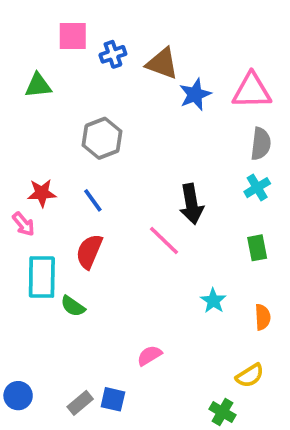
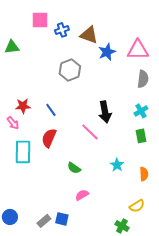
green triangle: (38, 85) -> (12, 47), moved
gray hexagon: (102, 138) -> (70, 70), moved
cyan cross: (257, 188) -> (141, 111), moved
green semicircle: (73, 306) -> (74, 168), moved

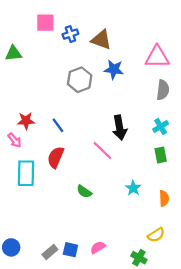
blue star: (107, 52) -> (114, 69), moved, turned 30
pink semicircle: (82, 195) -> (98, 247), moved

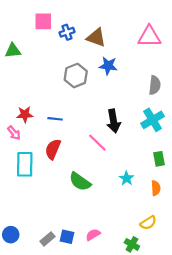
pink triangle: (157, 57) -> (149, 37), moved
blue line: (58, 125) -> (55, 119), turned -48
cyan cross: (161, 126) -> (153, 120), size x1.5
green rectangle: (161, 155) -> (159, 159), moved
green semicircle: (84, 192) -> (80, 182), size x1.5

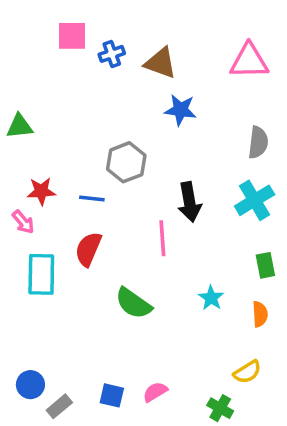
green triangle: (13, 51) -> (20, 126), moved
gray hexagon: (76, 76) -> (126, 162), moved
pink line: (97, 143) -> (162, 238), turned 42
blue circle: (11, 235) -> (30, 385), moved
gray rectangle: (48, 239) -> (59, 406), moved

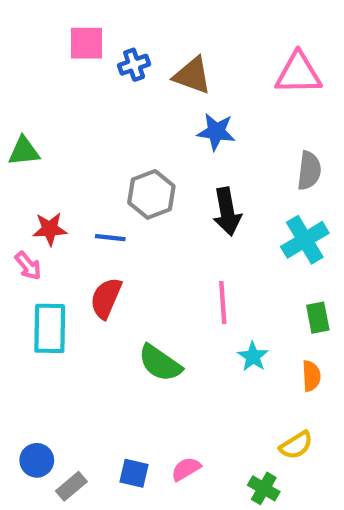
black arrow: (189, 202) -> (227, 212), moved
pink line: (162, 238) -> (223, 302), moved

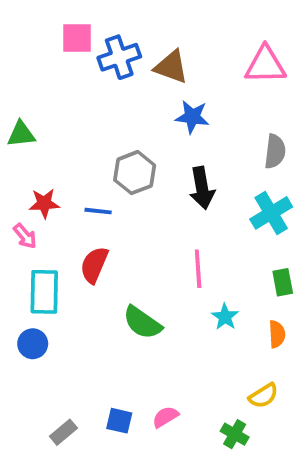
blue cross: (134, 65) -> (119, 57), size x1.5
blue circle: (37, 460) -> (33, 344), moved

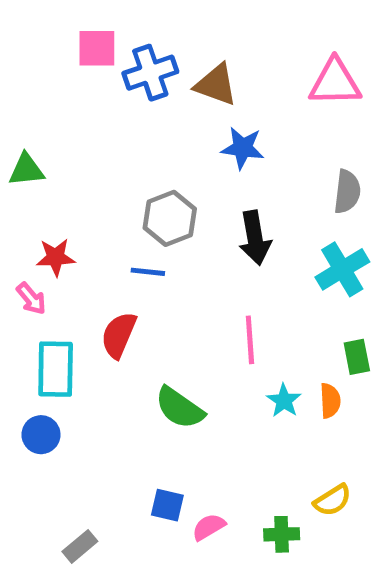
blue line: (98, 211) -> (148, 272), moved
orange semicircle: (277, 334) -> (330, 401), moved
blue square: (119, 421) -> (167, 505), moved
green cross: (235, 434) -> (282, 534), moved, turned -32

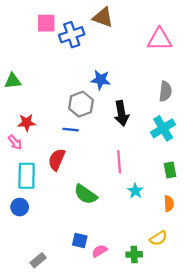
brown triangle: (216, 85) -> (103, 17), moved
blue star: (243, 148) -> (101, 80), moved
orange semicircle: (330, 401) -> (169, 204), moved

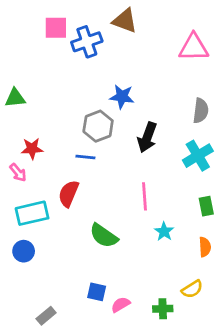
black arrow: (121, 113) -> (147, 137), turned 30
cyan rectangle: (27, 176) -> (32, 213), turned 76

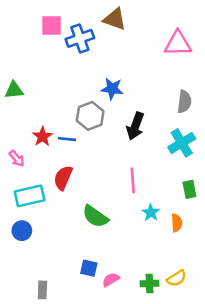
red star: (32, 149) -> (42, 136), moved, turned -30
blue line: (85, 157) -> (67, 139), moved
orange semicircle: (205, 247) -> (177, 223), moved
yellow semicircle: (192, 289) -> (177, 278), moved
gray rectangle: (46, 316) -> (42, 290), turned -48

